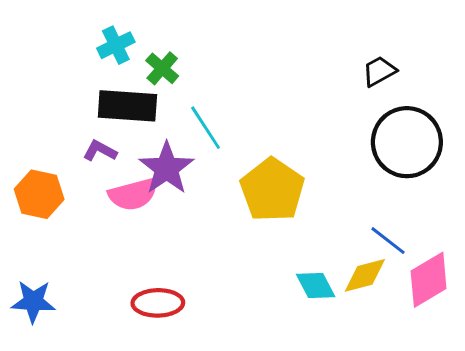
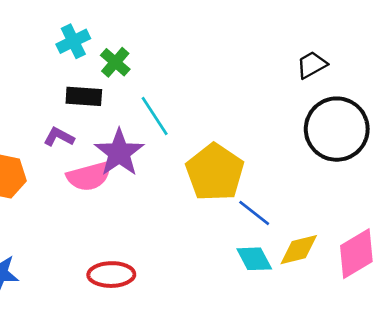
black rectangle: (127, 106) -> (84, 96), size x0.7
blue line: (388, 241) -> (254, 213), moved

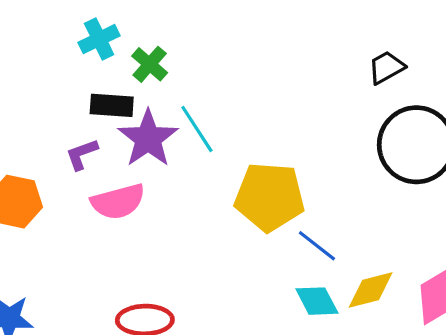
purple L-shape: (59, 137) -> (82, 154), turned -48
purple star: (119, 153) -> (148, 138), moved
yellow pentagon: (215, 172) -> (270, 197), turned -30

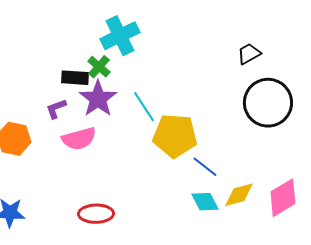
cyan cross: (99, 39) -> (120, 36), moved, size x1.5
green cross: (150, 64) -> (99, 67), moved
cyan line: (197, 129) -> (144, 107), moved

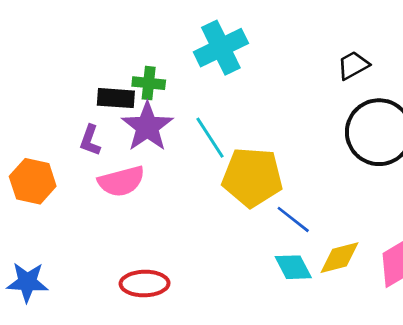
cyan cross: (120, 36) -> (221, 48), moved
green cross: (99, 67) -> (149, 83), turned -35
purple L-shape: (56, 109) -> (90, 140), turned -50

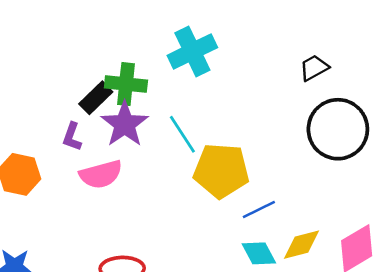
green cross: (149, 83) -> (126, 84), size x1.4
black rectangle: (116, 98) -> (96, 98), turned -48
blue line: (293, 219) -> (259, 209), turned -64

